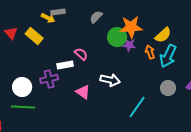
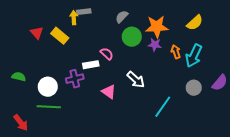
yellow arrow: (48, 18) -> (74, 18), turned -120
yellow semicircle: (163, 35) -> (195, 23), moved
green circle: (117, 37) -> (132, 37), moved
white arrow: (110, 80) -> (136, 80), turned 30

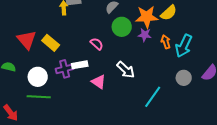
yellow semicircle: (195, 23) -> (169, 13), moved
red triangle: (37, 33) -> (27, 40), moved, size x1.5
yellow rectangle: (60, 36) -> (51, 43), moved
white rectangle: (91, 65) -> (80, 65), moved

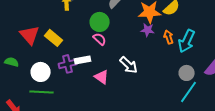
green circle: (122, 27) -> (100, 22), moved
cyan line: (153, 97) -> (189, 92), moved

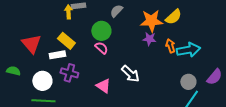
yellow rectangle: (54, 38) -> (66, 41), moved
cyan arrow: (187, 41) -> (188, 50), turned -125
white rectangle: (83, 60) -> (57, 55), moved
purple cross: (68, 64) -> (69, 73), turned 30

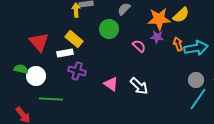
pink semicircle: (101, 48) -> (139, 46), moved
white arrow: (130, 74) -> (139, 86), moved
white circle: (42, 81) -> (36, 76), moved

